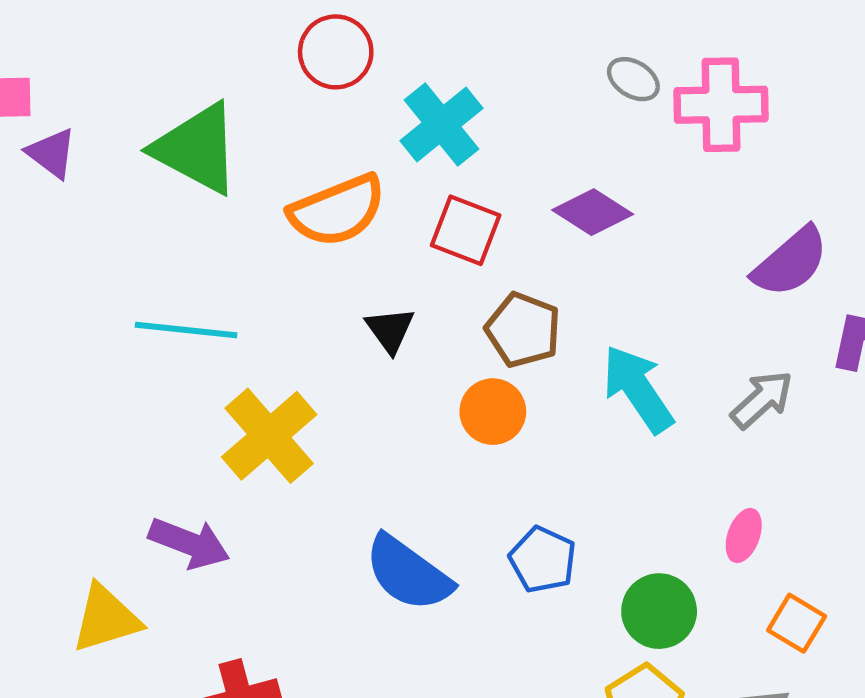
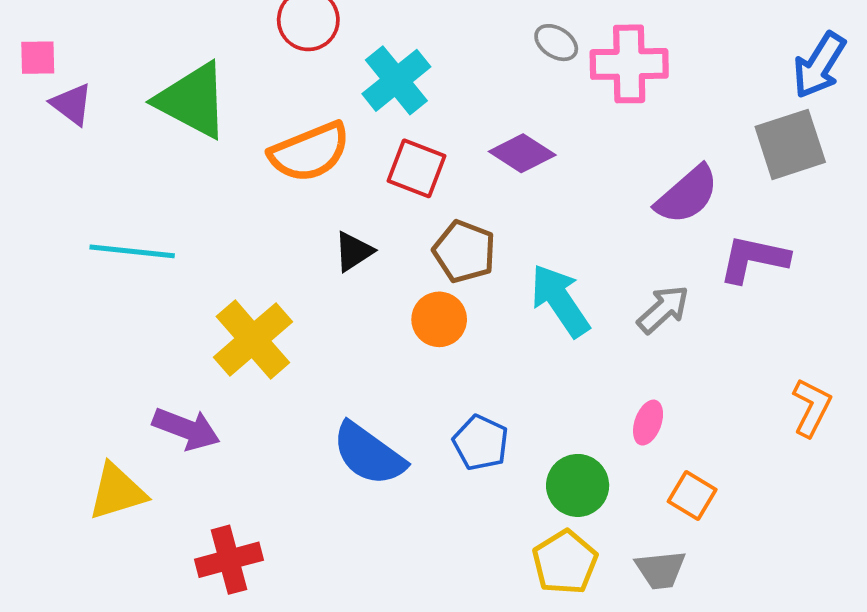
cyan line: (186, 330) -> (132, 251), moved
black triangle: (390, 330) -> (354, 251), turned 33

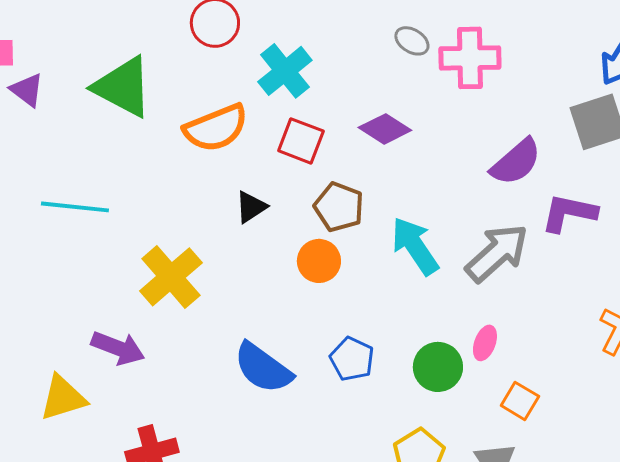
gray arrow: (663, 309) -> (497, 253), size x1.5
green circle: (578, 485) -> (438, 367), moved

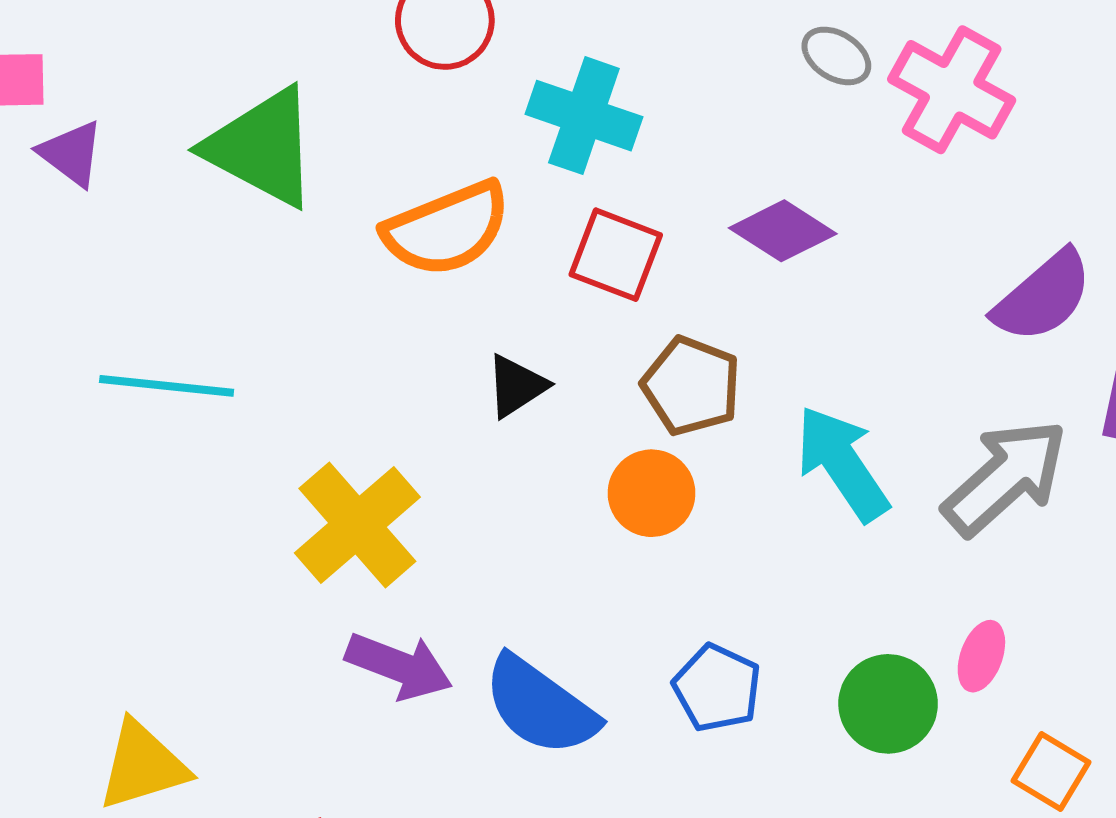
pink cross: (470, 58) -> (952, 90), turned 30
cyan cross: (285, 71) -> (584, 116), turned -32
purple arrow: (118, 348) -> (399, 666), moved

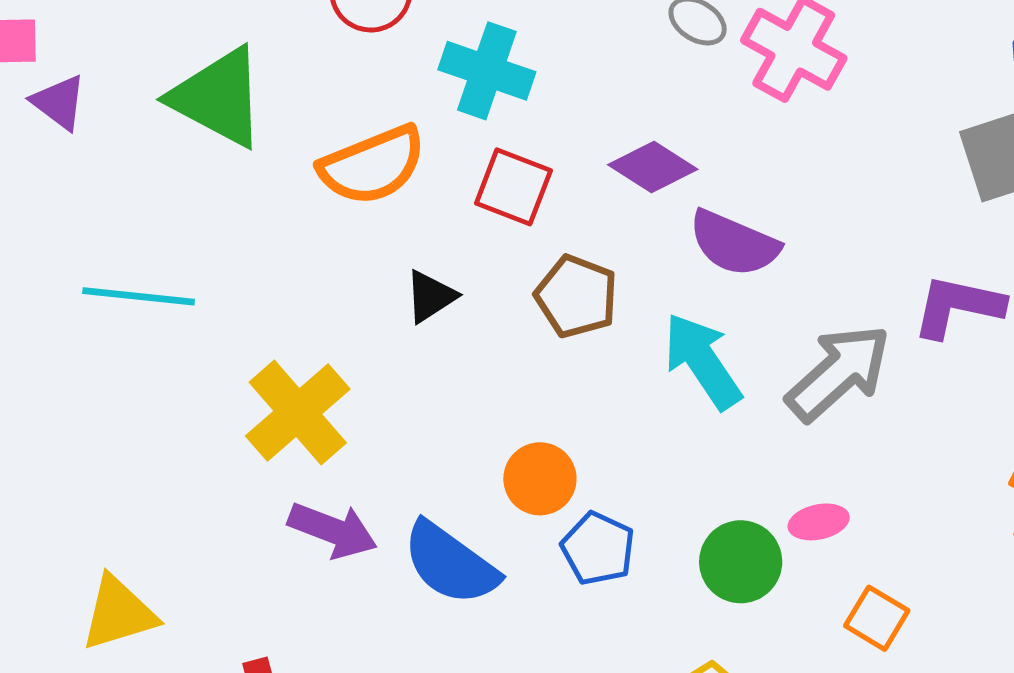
purple semicircle: (1043, 296) -> (734, 243), moved, turned 64
orange circle: (652, 493) -> (540, 479), moved
pink ellipse: (981, 656) -> (819, 522), turned 58

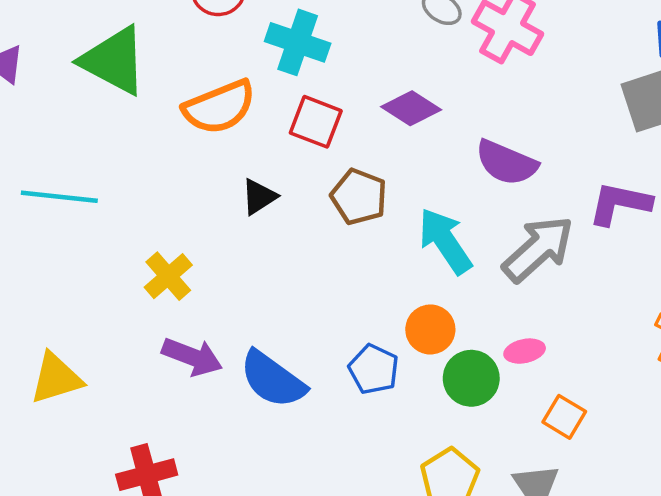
purple semicircle: (734, 243) -> (506, 163), moved
yellow cross: (298, 412) -> (168, 276), size x0.7
orange circle: (540, 479) -> (430, 329), moved
yellow triangle: (119, 613) -> (56, 378), moved

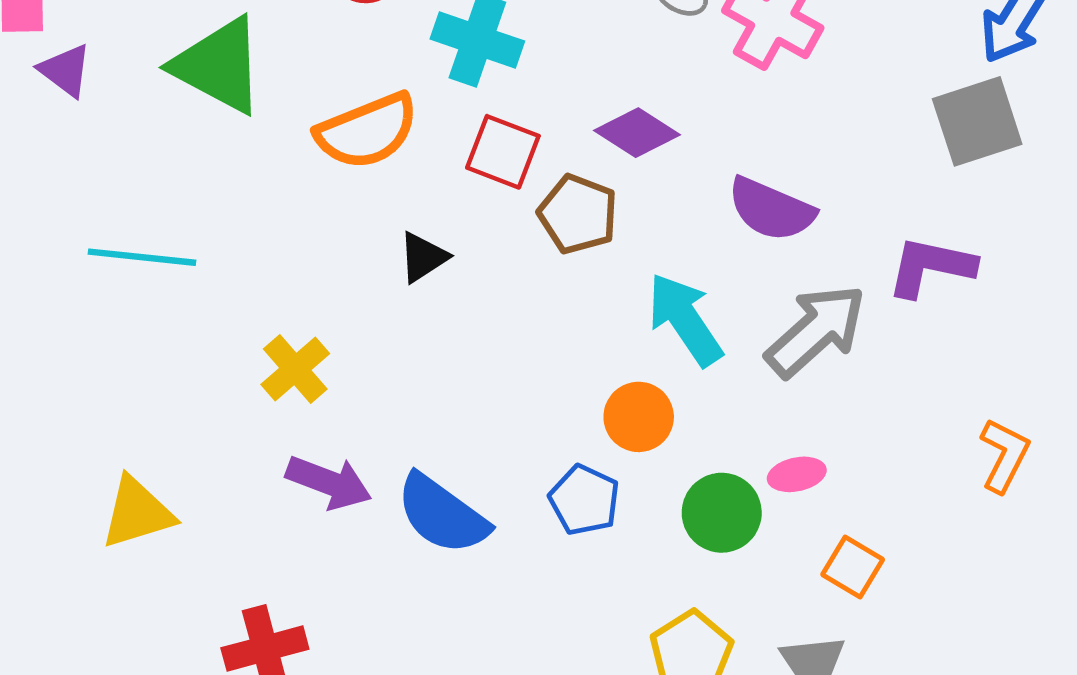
brown pentagon: (359, 197) -> (578, 214), moved
orange circle: (430, 329) -> (639, 417), moved

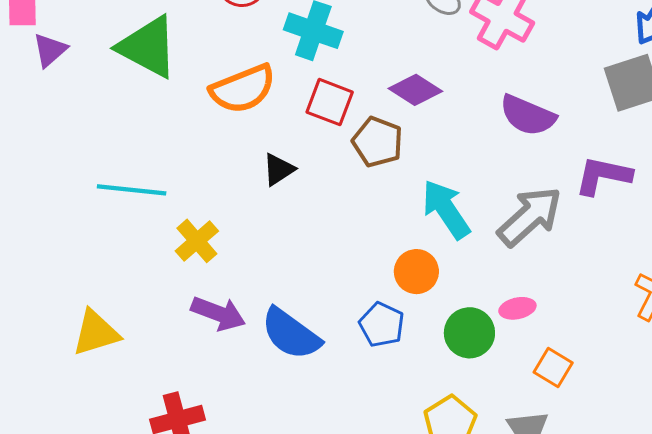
purple triangle: (65, 70) -> (50, 50), turned 42
purple semicircle: (771, 209) -> (528, 115), moved
cyan line: (142, 257) -> (132, 190), moved

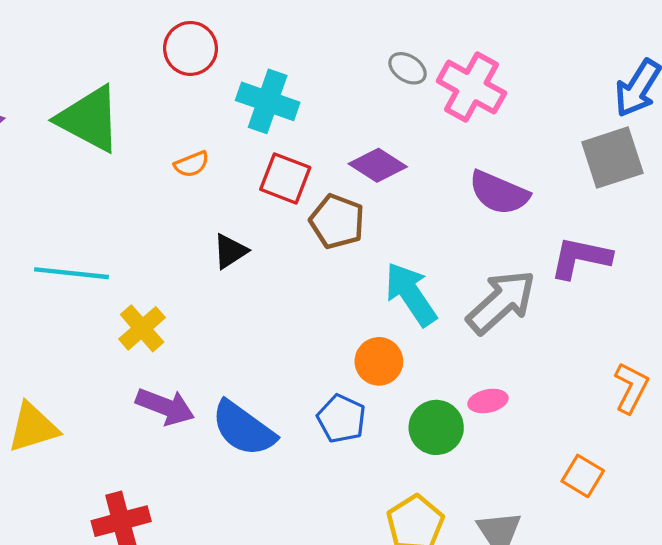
orange semicircle: (243, 89) -> (192, 164), size x0.5
orange square: (553, 368) -> (583, 476), moved

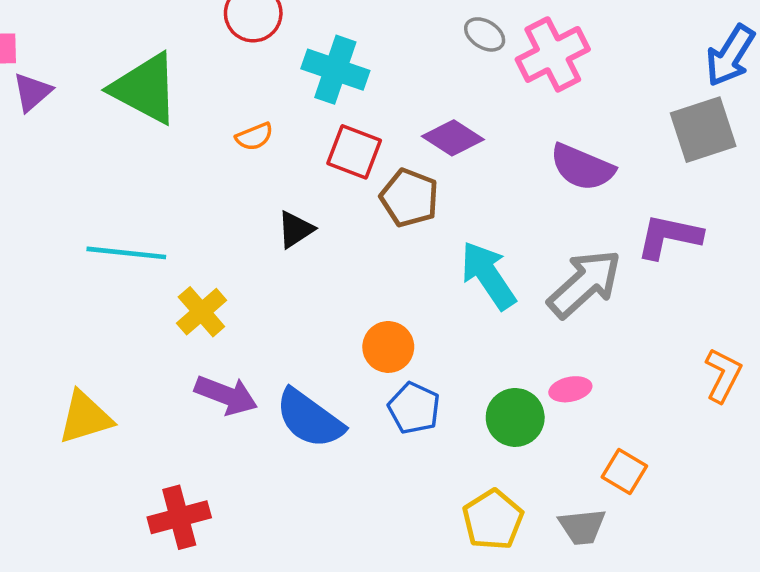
pink cross: (471, 87) -> (553, 54), turned 34
orange circle: (379, 361) -> (388, 347), moved
orange square: (583, 476) -> (624, 472), moved

